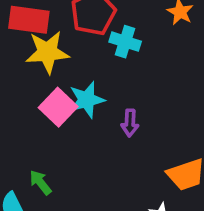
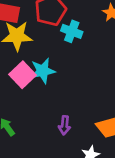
purple arrow: (130, 123) -> (65, 125), moved

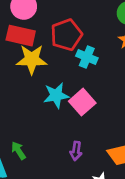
pink square: (22, 75) -> (82, 102), moved

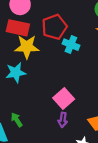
cyan star: (56, 95) -> (16, 73), moved
pink square: (82, 102) -> (64, 99), moved

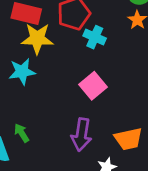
pink square: (64, 99) -> (93, 86), moved
purple arrow: (63, 120) -> (81, 135), size x1.6

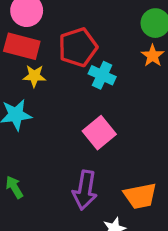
yellow star: (37, 39) -> (34, 76), size x0.6

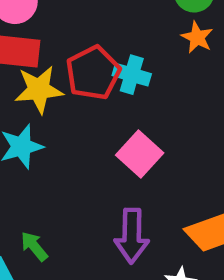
red pentagon: (78, 47) -> (93, 73), moved
yellow star: (34, 76) -> (39, 90), size x1.5

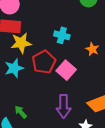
orange star: (197, 37) -> (92, 49), moved
red pentagon: (93, 73) -> (44, 62), moved

